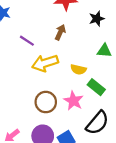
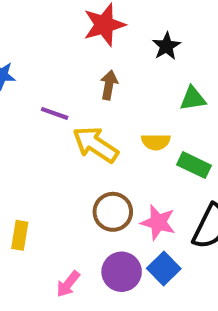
yellow arrow: (45, 63) -> (95, 145), turned 65
pink star: (73, 101) -> (158, 222), moved

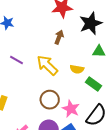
black star: (166, 46) -> (91, 23), size x1.6
purple line: (55, 113) -> (17, 60), moved

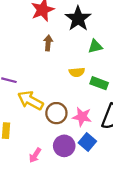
yellow arrow: (47, 65) -> (30, 100), moved

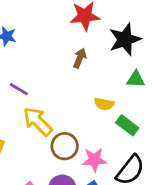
pink star: (82, 117) -> (94, 160), turned -30

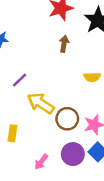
purple line: (19, 89) -> (19, 80), turned -63

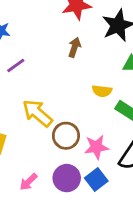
purple line: (19, 80) -> (16, 66), moved

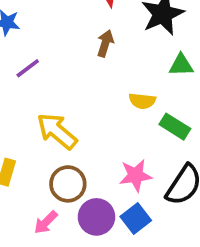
brown circle: (66, 136) -> (68, 184), moved

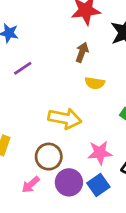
yellow semicircle: (142, 101) -> (95, 83), moved
yellow arrow: (57, 131) -> (65, 118), moved, turned 148

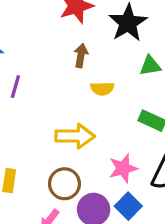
purple line: (23, 68) -> (15, 87), turned -30

